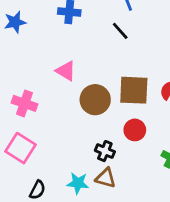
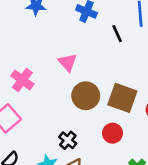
black line: (120, 31) -> (117, 34), moved
black cross: (105, 151) -> (68, 140), moved

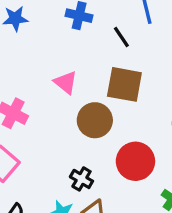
brown square: (122, 98) -> (124, 84), moved
red circle: (113, 133) -> (135, 161), size x1.5

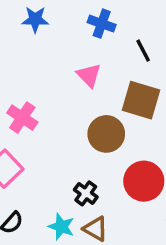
pink triangle: (66, 82) -> (89, 75), moved

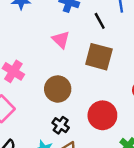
brown circle: (106, 134) -> (58, 89), moved

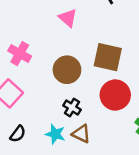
brown square: (99, 57) -> (108, 57), moved

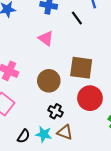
black semicircle: (18, 134) -> (24, 136), moved

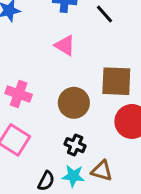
black cross: (55, 111) -> (75, 145), moved

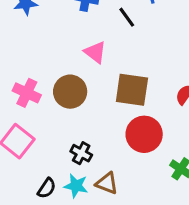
pink triangle: (65, 46) -> (95, 52), moved
brown circle: (74, 103) -> (70, 92), moved

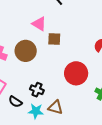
brown square: (132, 90) -> (54, 39), moved, size x0.6
black semicircle: (47, 188) -> (15, 102), moved, turned 96

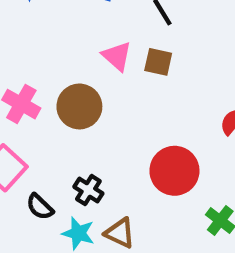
brown square: (54, 39) -> (158, 62), moved

